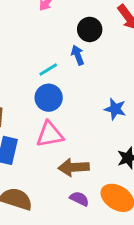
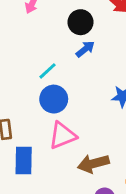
blue arrow: (78, 55) -> (85, 49), moved, turned 84

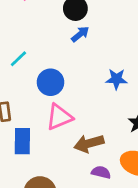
cyan line: (47, 71) -> (18, 59), moved

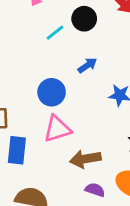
blue arrow: (80, 34) -> (87, 65), moved
cyan line: (18, 59) -> (55, 33), moved

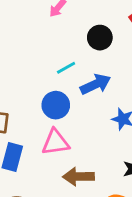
cyan line: (55, 33) -> (66, 68), moved
blue arrow: (87, 65) -> (96, 84), size x1.5

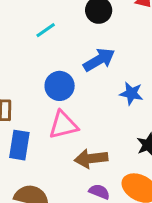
cyan line: (66, 68) -> (46, 30), moved

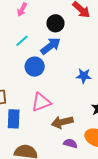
blue arrow: (99, 60) -> (51, 46), moved
blue circle: (60, 86) -> (35, 67), moved

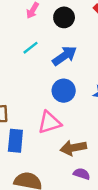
black circle: (55, 23) -> (64, 17), moved
blue circle: (35, 67) -> (64, 91), moved

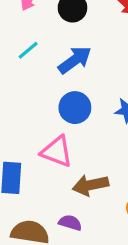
pink triangle: (49, 122) -> (57, 152), turned 40
purple semicircle: (82, 174) -> (70, 223), moved

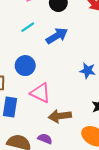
blue circle: (75, 108) -> (25, 66), moved

